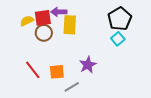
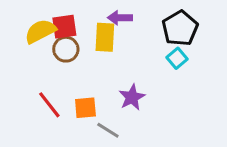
purple arrow: (59, 12) -> (120, 18), moved
yellow semicircle: (27, 21) -> (40, 31), size x1.5
gray line: (72, 87) -> (108, 130), turned 63

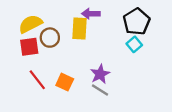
red square: (64, 27) -> (29, 47), moved
orange square: (85, 108) -> (65, 82), turned 30
gray line: (108, 130) -> (100, 90), moved

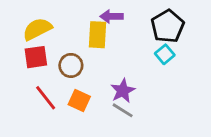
brown circle: (50, 38) -> (71, 65), moved

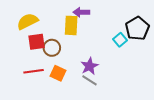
black pentagon: (168, 26) -> (137, 28), moved
red square: (36, 57) -> (37, 42), moved
red line: (46, 98) -> (34, 71), turned -60

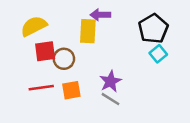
black pentagon: (137, 28) -> (153, 29), moved
cyan square: (120, 40) -> (158, 54), moved
orange square: (58, 73) -> (71, 90), turned -35

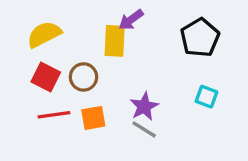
purple arrow: (100, 15) -> (131, 20), turned -36
red square: (45, 51) -> (46, 77), moved, turned 35
cyan square: (158, 54) -> (206, 97), moved, turned -30

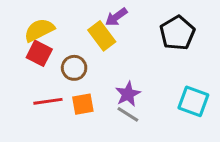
yellow rectangle: (115, 41) -> (102, 36), turned -40
red square: (46, 77) -> (39, 53), moved
cyan square: (206, 97) -> (193, 101), moved, size x1.5

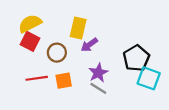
purple arrow: (116, 17) -> (89, 45), moved
black pentagon: (177, 33) -> (136, 58), moved
yellow rectangle: (102, 36) -> (78, 28), turned 50

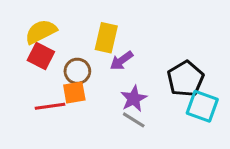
orange square: (64, 81) -> (74, 93), moved

